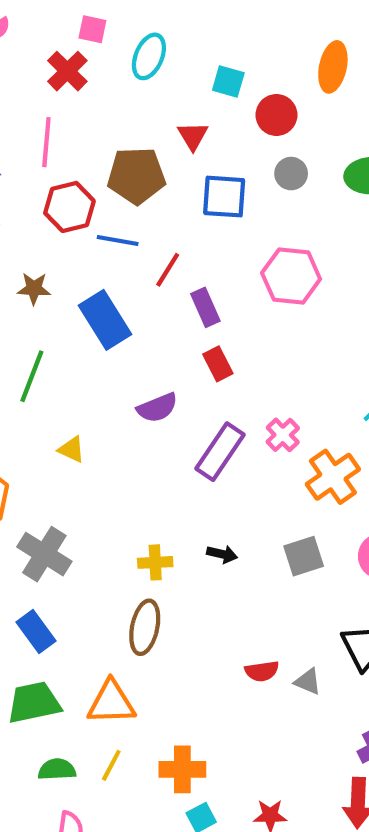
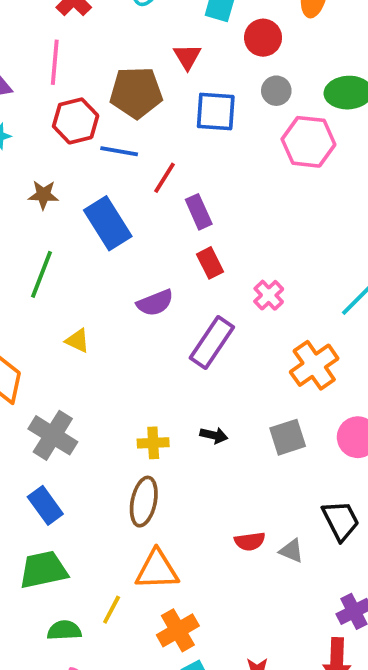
pink hexagon: (291, 276) -> (308, 142), moved
pink cross: (283, 435) -> (269, 295), moved
orange triangle: (111, 703) -> (157, 570), moved
yellow line: (111, 765) -> (112, 610), moved
orange cross: (182, 769) -> (178, 630), turned -30

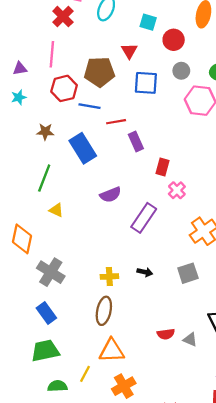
red line: (165, 178) -> (116, 122), turned 48
red rectangle: (210, 263) -> (163, 167), moved, turned 42
yellow triangle: (77, 341) -> (56, 210), moved

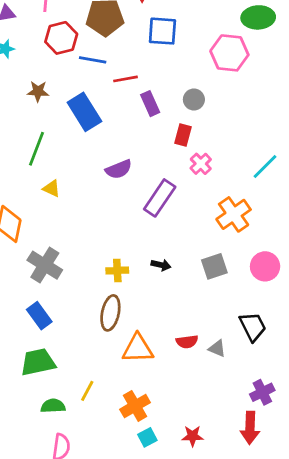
gray circle: (181, 71) -> (194, 99), moved
orange triangle: (112, 351) -> (138, 348), moved

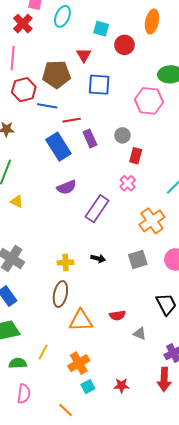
blue rectangle: (84, 112) -> (58, 147), moved
red rectangle: (183, 135) -> (136, 156), moved
gray triangle: (217, 348) -> (140, 334), moved

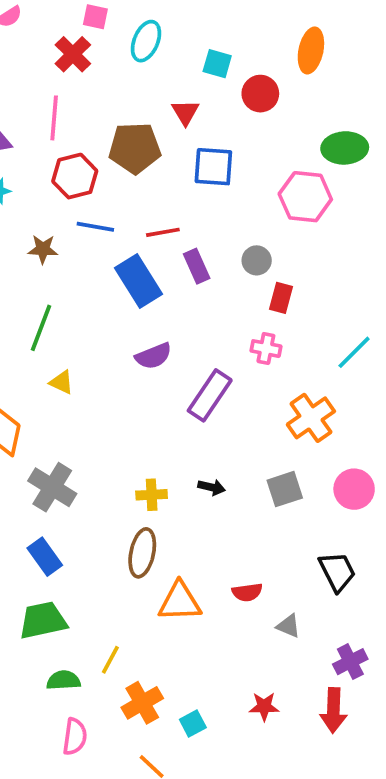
blue line: (47, 106) -> (95, 227), moved
pink cross: (128, 183) -> (266, 349), turned -35
orange cross: (79, 363) -> (142, 703), moved
red star: (121, 386) -> (264, 707), moved

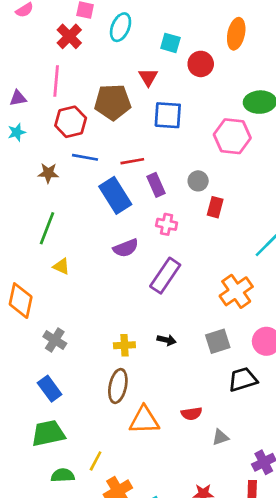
pink cross: (266, 349) -> (167, 224), moved
gray cross: (52, 487) -> (55, 340), size x0.7
black trapezoid: (337, 572) -> (243, 379), moved, turned -80
gray triangle: (288, 626) -> (220, 437), turned -42

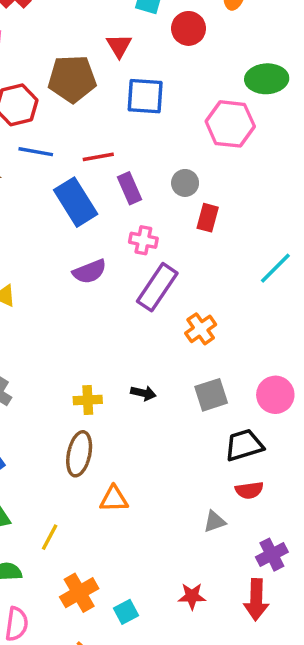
purple rectangle: (165, 276) -> (157, 287), moved
orange cross: (236, 291) -> (201, 329), moved, size x0.7
red semicircle: (191, 414) -> (249, 490), moved
orange triangle: (144, 420) -> (114, 499), size x0.7
yellow line: (96, 461) -> (50, 537), moved

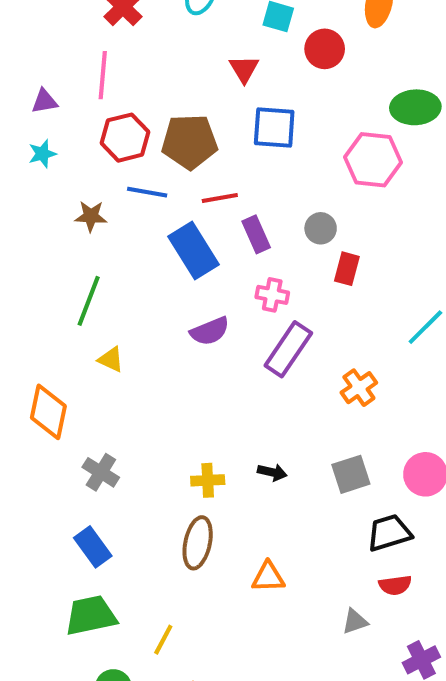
brown pentagon: (72, 79) -> (190, 142), moved
orange cross: (201, 329) -> (359, 388), moved
orange triangle: (114, 499) -> (268, 577), moved

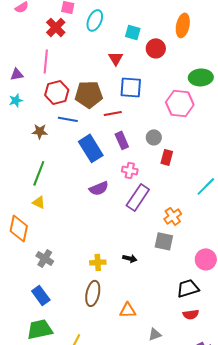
red line: (220, 198) -> (113, 113), moved
yellow triangle: (111, 359) -> (39, 202), moved
gray square: (351, 474) -> (164, 241), moved, turned 30
gray triangle: (355, 621) -> (155, 334), moved

